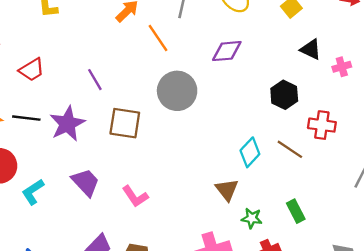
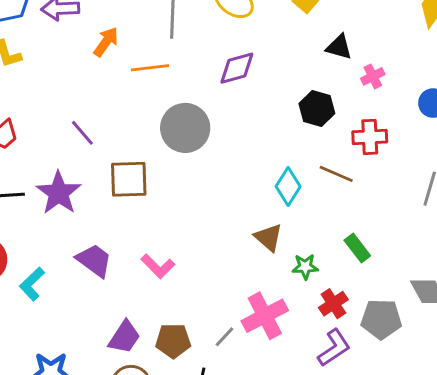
orange line: (158, 38) -> (150, 68), turned -52
pink cross: (342, 67) -> (373, 76), moved

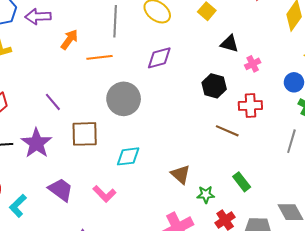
cyan diamond: (288, 186) -> (128, 156), moved, turned 50

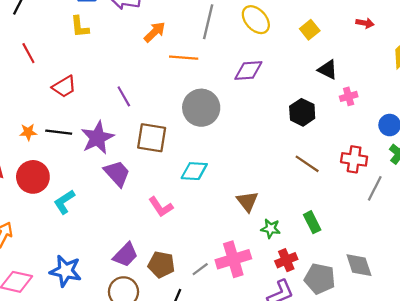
red cross: (250, 105) -> (354, 159), moved
purple trapezoid: (61, 190) -> (117, 173), moved

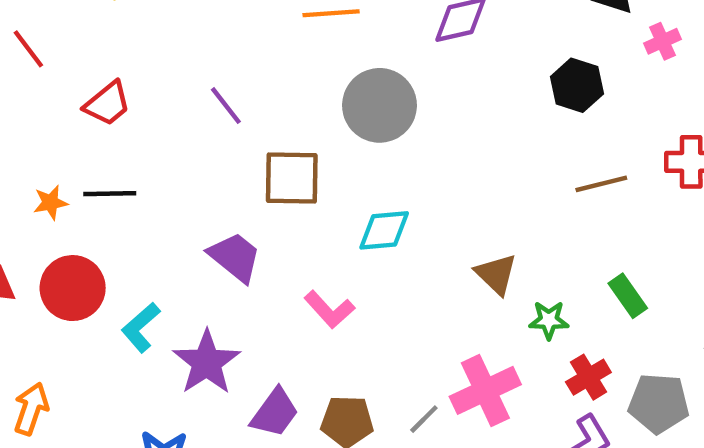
purple star: (97, 138) -> (207, 362), moved
brown line: (307, 164) -> (601, 184), turned -40

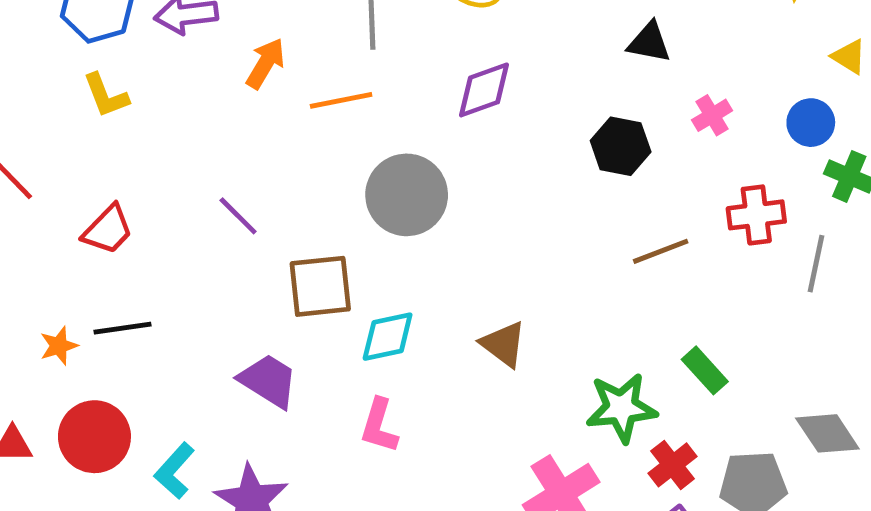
pink cross: (662, 41) -> (712, 115), moved
cyan diamond: (384, 230) -> (388, 337), moved
brown triangle: (496, 274) -> (503, 344), moved
pink L-shape: (329, 310) -> (379, 426), turned 66
green star: (549, 320) -> (621, 408), size x1.6

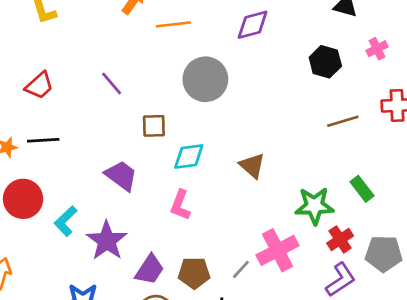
brown square: (320, 286) -> (154, 126), size x0.7

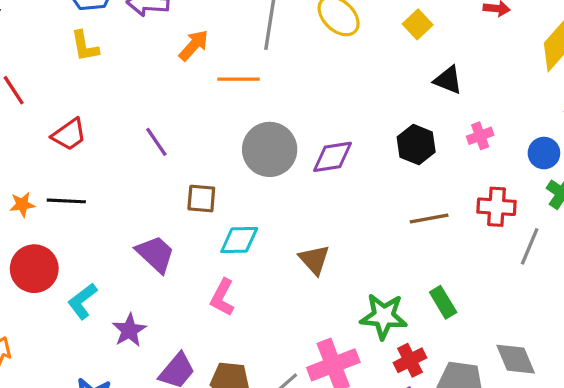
purple diamond: (253, 25) -> (332, 157), moved
purple star: (107, 241) -> (129, 330), size x0.7

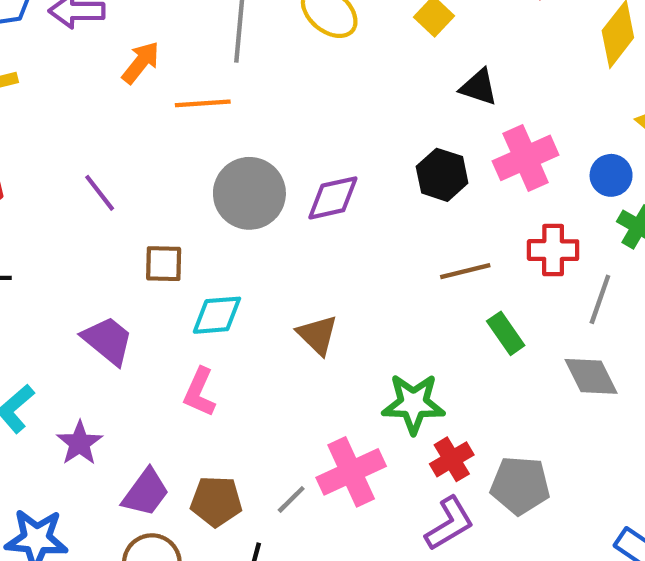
pink cross: (480, 136) -> (526, 158), size x1.8
green rectangle: (443, 302) -> (506, 333), moved
gray diamond: (516, 359) -> (591, 376), moved

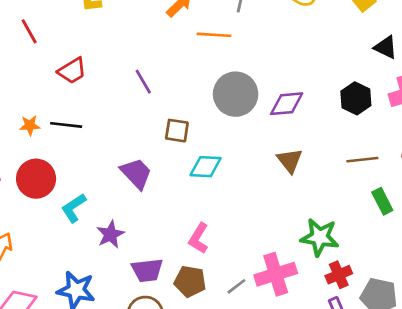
brown triangle: (317, 335) -> (290, 161), moved
pink L-shape: (200, 392) -> (199, 238), moved
purple trapezoid: (146, 493) -> (147, 270), turned 40

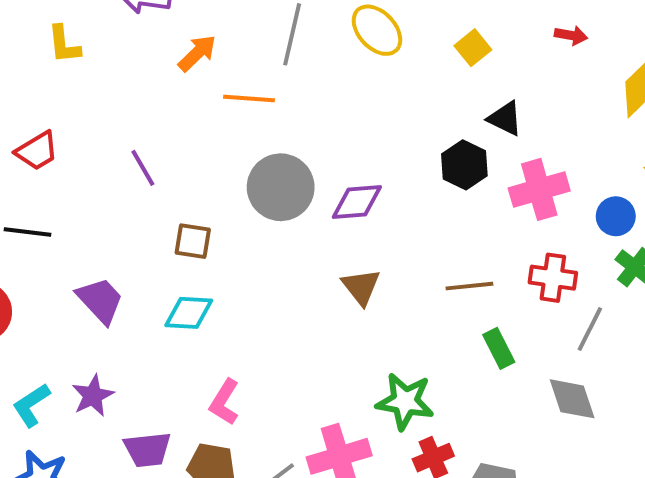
black hexagon: (356, 98) -> (464, 165), moved
cyan diamond: (206, 167) -> (189, 313), moved
purple trapezoid: (136, 173) -> (100, 300), moved
cyan L-shape: (74, 208) -> (31, 405), moved

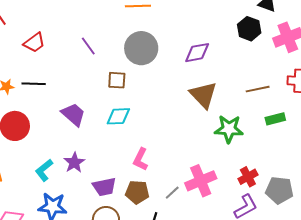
gray circle: (281, 187) -> (141, 48), moved
brown triangle: (361, 287) -> (203, 95), size x1.4
green rectangle: (499, 348) -> (275, 119), turned -72
green star: (405, 401) -> (229, 129), moved

